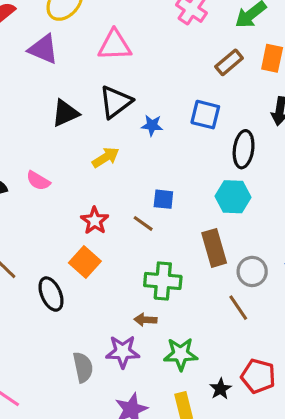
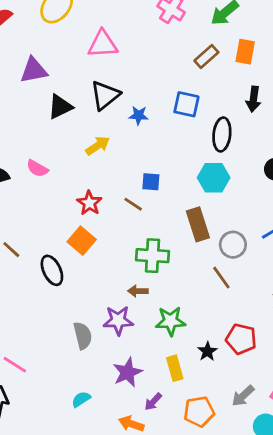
purple triangle: (43, 49) -> (34, 70), moved, turned -32

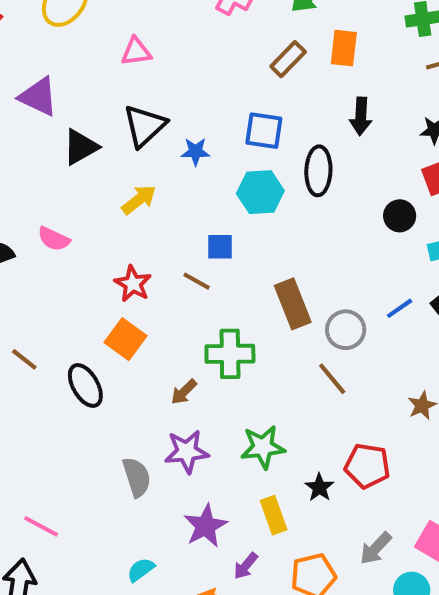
pink triangle: (103, 44) -> (136, 52), size x0.7
purple triangle: (34, 70) -> (38, 97), turned 40
cyan hexagon: (214, 178) -> (260, 192), moved
brown arrow: (138, 291) -> (184, 392), moved, turned -42

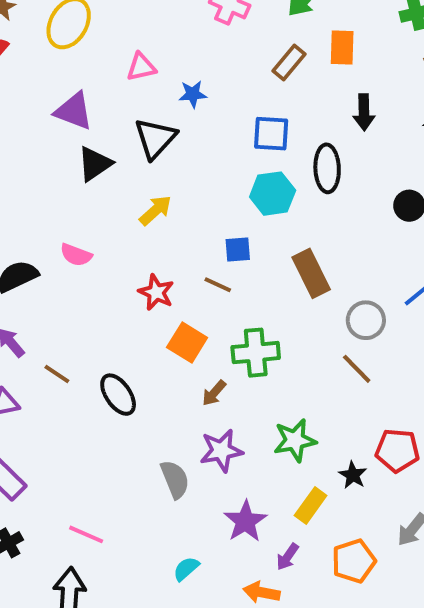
purple triangle: (38, 97) -> (74, 111), moved
blue star: (195, 152) -> (193, 94), moved
brown rectangle: (293, 304) -> (311, 273), moved
orange square: (125, 339) -> (187, 343), moved
yellow rectangle: (274, 515) -> (311, 505), turned 60

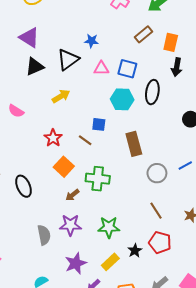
orange rectangle: (342, 47) -> (171, 42), moved
pink triangle: (141, 67) -> (101, 68), moved
brown line: (357, 369) -> (156, 211), moved

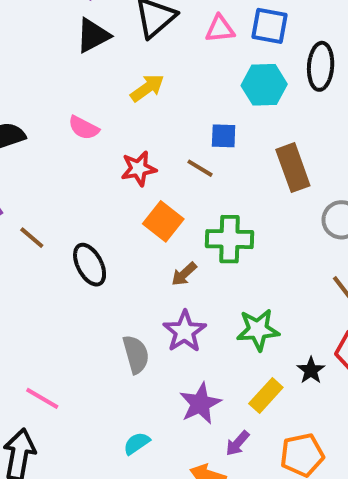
pink semicircle: (16, 111) -> (84, 128), moved
red star: (53, 138) -> (139, 169), turned 30
purple star: (70, 225) -> (185, 331), turned -30

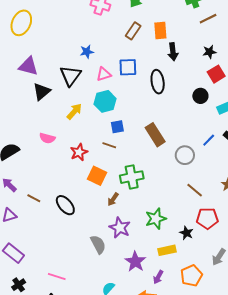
cyan hexagon: (264, 85) -> (105, 101), moved
yellow rectangle: (266, 395) -> (167, 250), turned 48

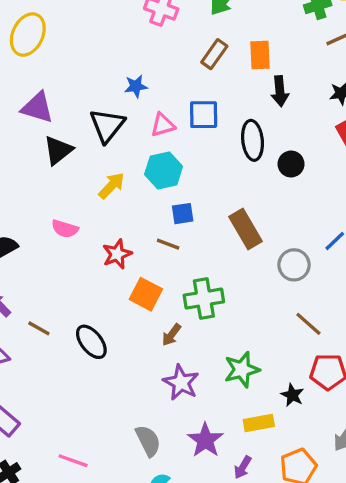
black circle: (200, 96) -> (291, 164), moved
gray semicircle: (98, 244) -> (148, 441), moved

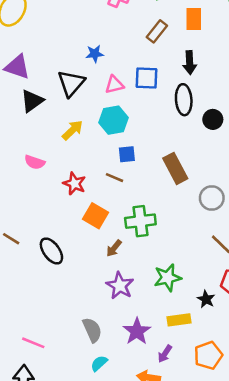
orange rectangle: (260, 55) -> (194, 19), moved
black arrow: (280, 91) -> (190, 63), moved
red star: (117, 254) -> (74, 184), turned -30

